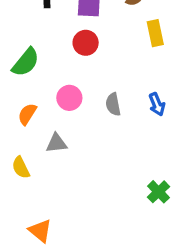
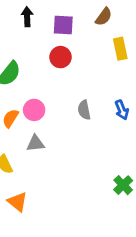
pink circle: (69, 98) -> (34, 110), moved
orange triangle: (40, 231) -> (17, 202), moved

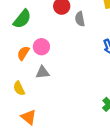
gray semicircle: (84, 110) -> (80, 19), moved

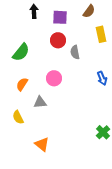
pink circle: (41, 47) -> (54, 78), moved
orange triangle: (29, 117) -> (42, 144), moved

